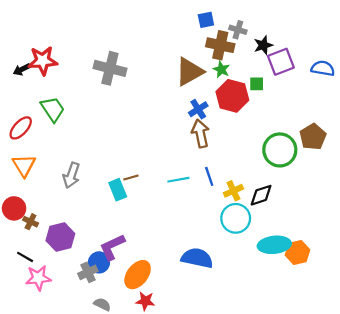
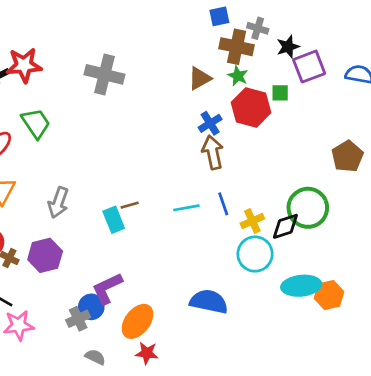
brown triangle: (189, 72) -> (200, 78), size x0.7
green circle: (280, 150) -> (308, 208), moved
purple hexagon: (60, 237) -> (45, 255), moved

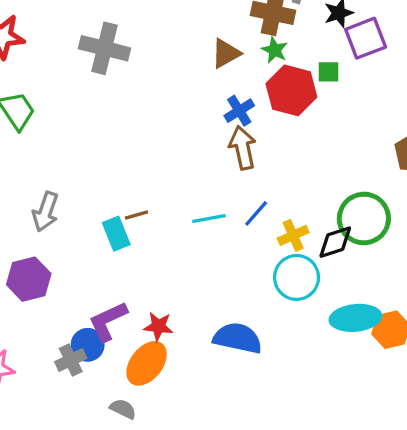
blue line: (223, 204) -> (256, 213), turned 60
red star: (147, 353) -> (158, 326), moved
gray semicircle: (95, 357) -> (123, 409), moved

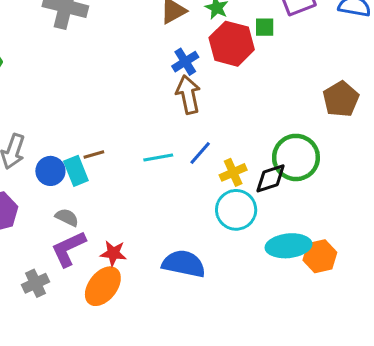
blue circle: (88, 345) -> (50, 171), moved
gray semicircle: (123, 409) -> (67, 217), moved

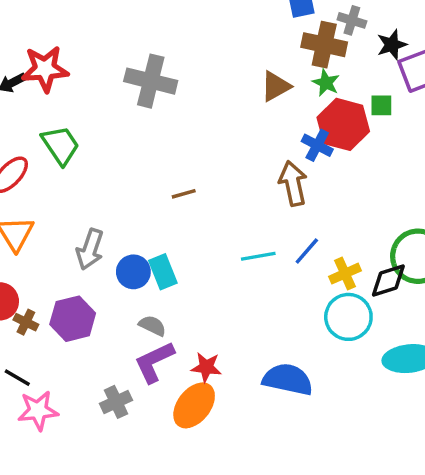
blue cross: (185, 62) -> (317, 145), moved, turned -30
brown line: (94, 154) -> (184, 194), moved

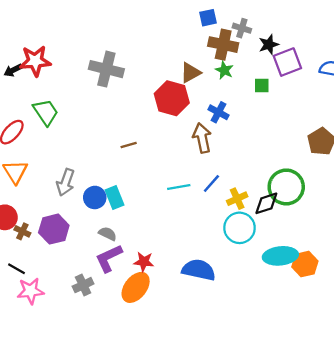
red hexagon: (343, 124) -> (172, 98), moved

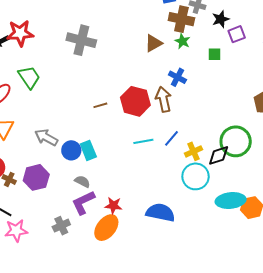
purple square: (287, 62) -> (237, 34), size x0.7
red hexagon: (172, 98) -> (135, 101), moved
gray arrow: (66, 182) -> (46, 137), turned 100

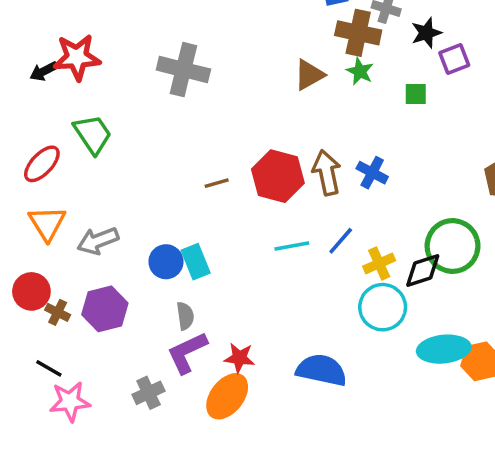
blue cross: (177, 77) -> (372, 173), moved
gray arrow: (46, 137) -> (98, 241), moved, turned -50
gray semicircle: (82, 181) -> (185, 316), turned 56

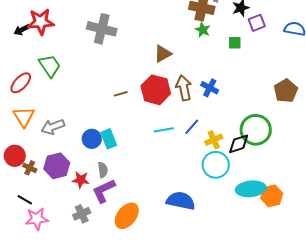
brown triangle: (309, 75) -> (163, 54), moved
red star: (239, 358) -> (81, 180), moved

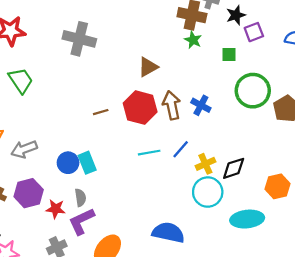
green circle: (256, 130) -> (253, 91), moved
orange hexagon: (272, 196) -> (278, 186), moved

